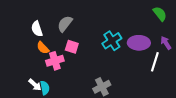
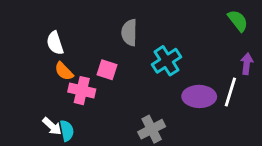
gray semicircle: (65, 24) -> (129, 33), moved, turned -36
purple ellipse: (139, 43) -> (199, 96), moved
purple arrow: (166, 43) -> (247, 64), turned 40
pink cross: (55, 61) -> (82, 91), turned 30

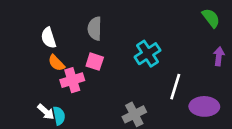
gray semicircle: (129, 33) -> (95, 29), moved
pink cross: (82, 91) -> (72, 80), turned -30
white line: (230, 92) -> (175, 87), moved
purple ellipse: (199, 96) -> (204, 106), moved

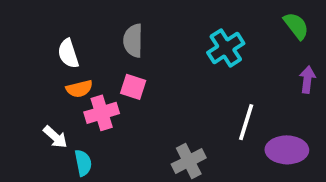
cyan cross: (148, 54) -> (226, 48), moved
orange semicircle: (56, 63) -> (79, 89), turned -60
white arrow: (46, 112) -> (55, 137), moved

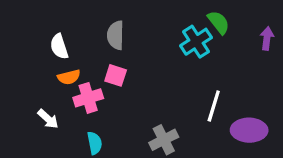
green semicircle: (296, 26) -> (219, 22), moved
purple arrow: (307, 79) -> (267, 38), moved
cyan semicircle: (83, 163) -> (95, 143), moved

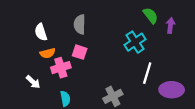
purple arrow: (267, 38) -> (170, 25), moved
cyan cross: (196, 42) -> (135, 42), moved

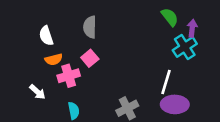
cyan cross: (135, 42) -> (185, 47), moved
pink square: (80, 52) -> (90, 58), turned 32
purple ellipse: (172, 90) -> (175, 104), moved

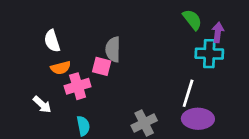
gray semicircle: (90, 27) -> (113, 49), moved
cyan cross: (185, 47) -> (209, 54), turned 35
pink square: (90, 58) -> (102, 66), turned -35

